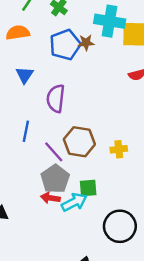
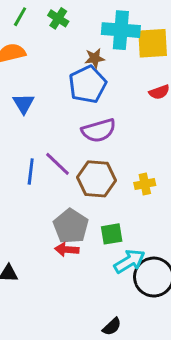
blue pentagon: (65, 45) -> (88, 84), moved
purple semicircle: (56, 98) -> (99, 130), moved, turned -108
purple line: (54, 152) -> (57, 164), moved
cyan arrow: (74, 202) -> (130, 261), moved

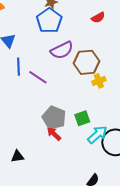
blue line: (31, 171) -> (19, 67), moved
brown hexagon: (97, 179) -> (86, 62), moved
red arrow: (67, 250) -> (54, 134), turned 49

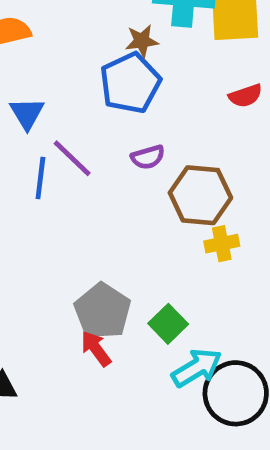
purple semicircle: (62, 50) -> (148, 157), size x0.6
purple line: (38, 77) -> (72, 158), moved
green square: (82, 118) -> (168, 324), turned -35

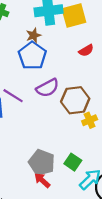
purple semicircle: (148, 157) -> (48, 88), size x1.5

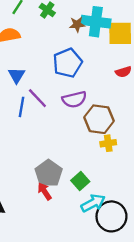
brown star: (34, 35) -> (77, 24), moved

